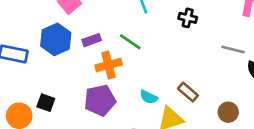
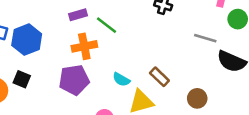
blue hexagon: (56, 39) -> (27, 40), moved
purple rectangle: (92, 40) -> (78, 15), moved

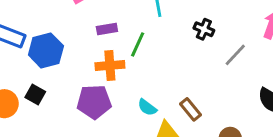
green line: (106, 25) -> (138, 44), turned 70
gray line: (205, 38) -> (235, 55), moved, turned -70

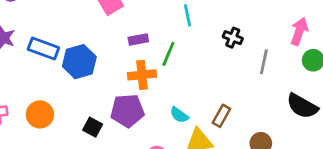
gray line: (235, 55) -> (264, 62), turned -30
black square: (35, 94) -> (93, 127), moved
brown rectangle: (191, 109) -> (221, 116), turned 70

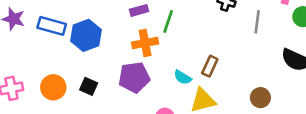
brown rectangle: (221, 116) -> (210, 66), moved
black square: (93, 127) -> (89, 86), moved

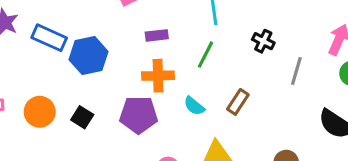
green line: (168, 21) -> (206, 55), moved
brown rectangle: (210, 66) -> (238, 102), moved
cyan semicircle: (183, 77) -> (194, 106), moved

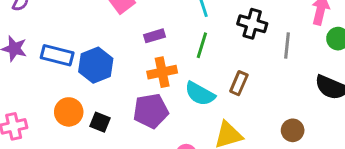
black cross: (263, 41) -> (252, 24), size x1.4
cyan semicircle: (194, 106) -> (200, 94), size x1.5
orange circle: (40, 112) -> (69, 112), moved

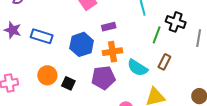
green line: (202, 45) -> (157, 35), moved
blue hexagon: (96, 65) -> (82, 44), moved

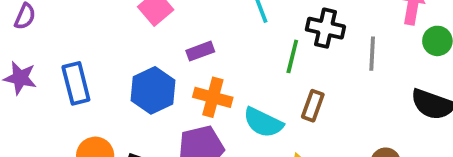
blue rectangle: (42, 36) -> (76, 83), turned 65
orange cross: (112, 52) -> (213, 97), turned 30

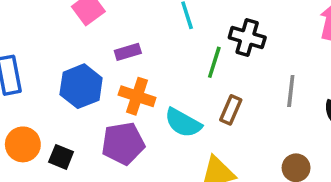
gray line: (372, 54) -> (291, 91), moved

